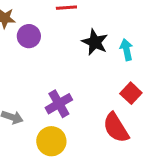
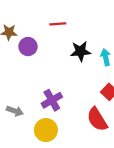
black star: (95, 42) -> (80, 51), turned -30

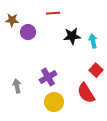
gray arrow: (15, 111) -> (17, 86), turned -120
yellow circle: (46, 130) -> (54, 102), moved

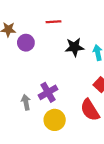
gray arrow: (17, 86) -> (26, 102), moved

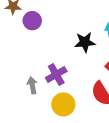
black star: (74, 47) -> (85, 42), moved

